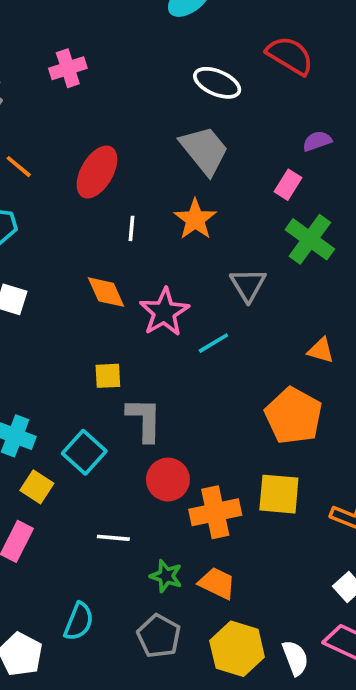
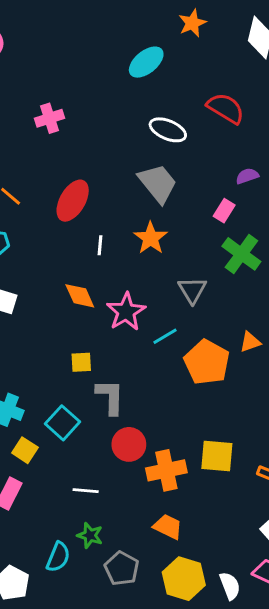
orange triangle: (321, 350) -> (250, 342), turned -35
orange pentagon: (294, 416) -> (207, 362), moved
green star: (166, 576) -> (90, 535), moved

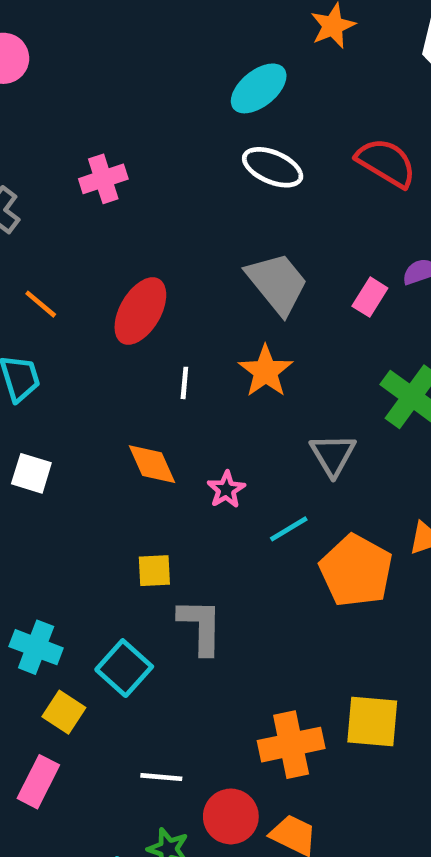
white ellipse: (168, 130) -> (273, 167), moved
pink rectangle: (224, 211) -> (370, 297), moved
pink star: (126, 312) -> (226, 490), size x0.6
red circle: (129, 444) -> (231, 816), moved

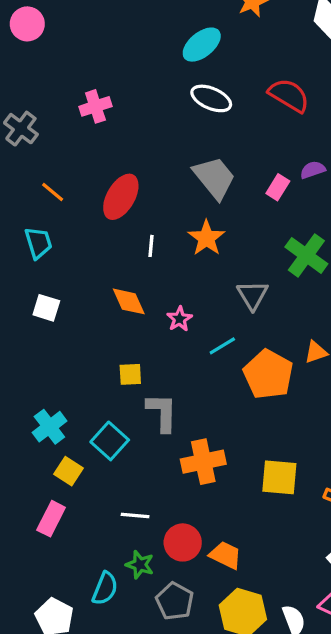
cyan cross: (36, 647) -> (49, 427), turned 32
orange cross: (291, 745) -> (203, 462), moved

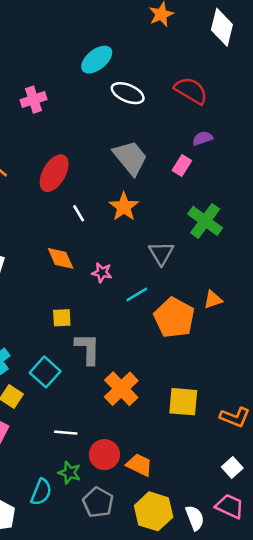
cyan ellipse: (202, 45) -> (97, 60), moved
purple semicircle: (313, 170) -> (203, 138), moved
white line: (151, 246) -> (79, 213), turned -36
pink star: (180, 319) -> (102, 273), turned -30
orange cross: (203, 462) -> (121, 389), turned -32

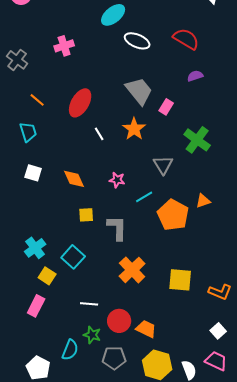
pink rectangle: (182, 165) -> (166, 107), moved
orange diamond: (61, 258) -> (74, 179), moved
gray L-shape: (88, 349) -> (117, 228), moved
gray pentagon: (98, 502) -> (114, 358), turned -30

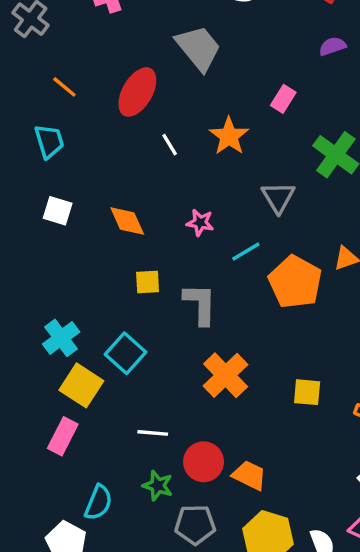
gray trapezoid: (139, 91) -> (198, 48), moved
yellow square: (47, 276) -> (81, 385), size x1.4
yellow square: (180, 280) -> (307, 392), size x0.7
cyan semicircle: (70, 350) -> (98, 502), moved

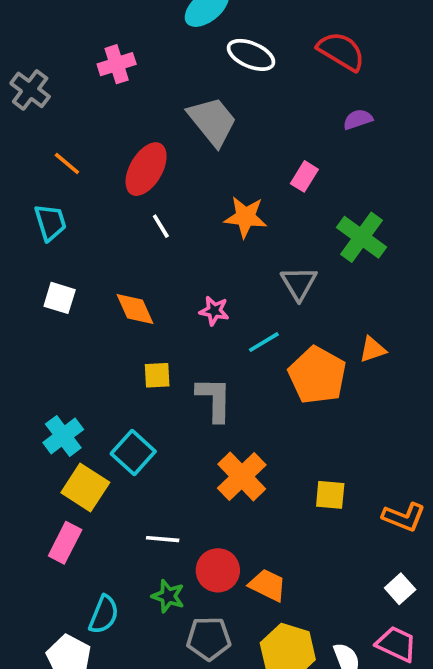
orange star: (229, 136) -> (245, 217), turned -30
white line: (170, 145) -> (161, 226), moved

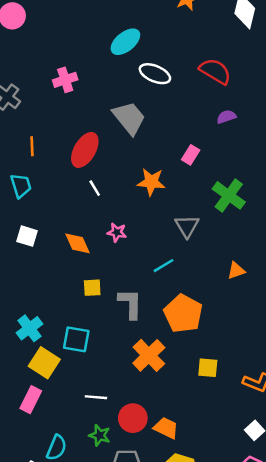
orange line: (67, 164) -> (32, 146), turned 48
pink star: (214, 311) -> (117, 232), moved
orange pentagon: (317, 375) -> (183, 314), moved
cyan square: (133, 453) -> (76, 339), turned -32

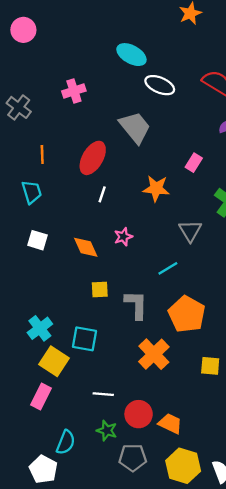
cyan ellipse: (125, 42) -> (131, 55), turned 68
white line: (95, 188) -> (102, 194), turned 49
pink star: (117, 232) -> (123, 237), turned -30

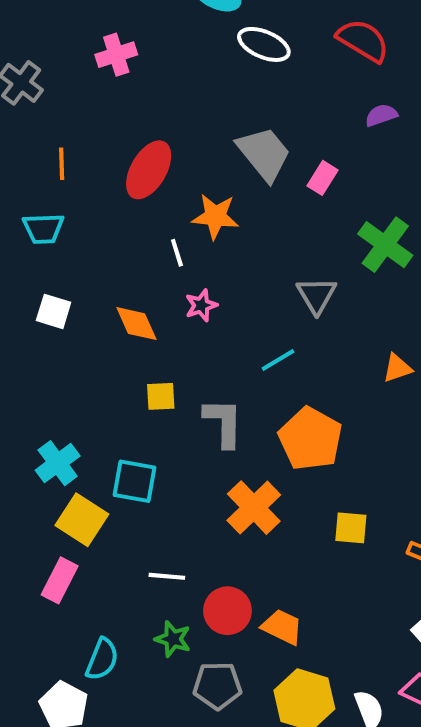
gray trapezoid: (135, 127) -> (264, 154), moved
orange star: (156, 188) -> (215, 216), moved
cyan trapezoid: (32, 192) -> (43, 228), turned 105
white line: (102, 194) -> (177, 253), moved, turned -35

